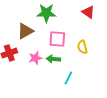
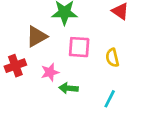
green arrow: (53, 59) -> (68, 88), moved
cyan line: (68, 78) -> (110, 99), moved

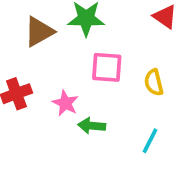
brown triangle: (37, 36) -> (39, 32), moved
pink star: (50, 72) -> (65, 103), turned -30

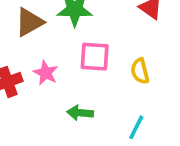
pink star: (65, 103) -> (46, 73), moved

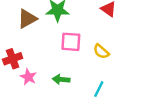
yellow semicircle: (140, 71) -> (101, 51), turned -35
pink star: (46, 73) -> (28, 77), moved

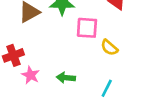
pink square: (71, 42) -> (87, 28), moved

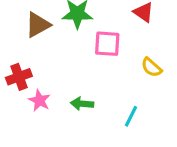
yellow semicircle: (109, 48) -> (151, 67), moved

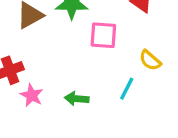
cyan line: (131, 116) -> (127, 89), moved

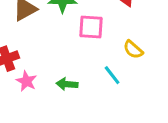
cyan line: (127, 89) -> (112, 75), turned -65

